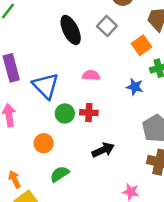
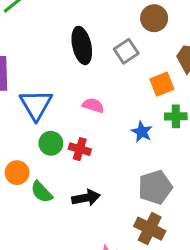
green semicircle: (60, 174) -> (42, 192), moved, turned -114

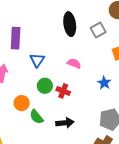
blue triangle: (36, 105) -> (37, 60), size x0.7

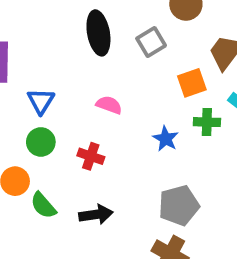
green circle: (45, 86) -> (41, 142), moved

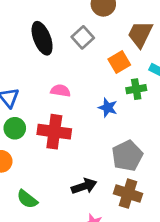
red cross: (91, 156) -> (54, 132), size x1.6
green semicircle: (43, 205) -> (27, 199), moved
black arrow: (96, 214) -> (84, 186), moved

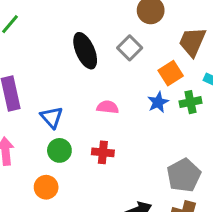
blue star: (108, 108) -> (158, 102), moved, turned 30
red cross: (54, 132) -> (103, 152), size x0.6

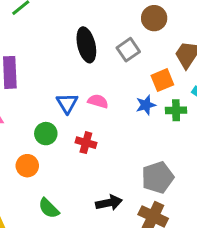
blue triangle: (52, 117) -> (67, 103), moved

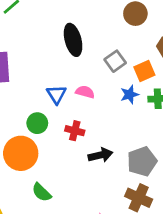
gray square: (128, 50) -> (115, 61), moved
orange circle: (27, 166) -> (21, 153), size x1.6
black arrow: (109, 203) -> (100, 155), moved

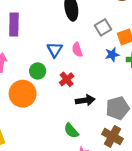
pink semicircle: (85, 92) -> (77, 50), turned -128
red cross: (75, 131) -> (67, 79), turned 32
green semicircle: (42, 192) -> (71, 131), moved

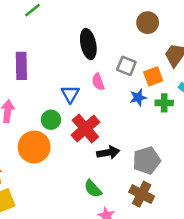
gray square: (103, 27) -> (126, 66), turned -35
pink semicircle: (77, 50) -> (98, 82), moved
red cross: (67, 79) -> (85, 129), size x1.6

